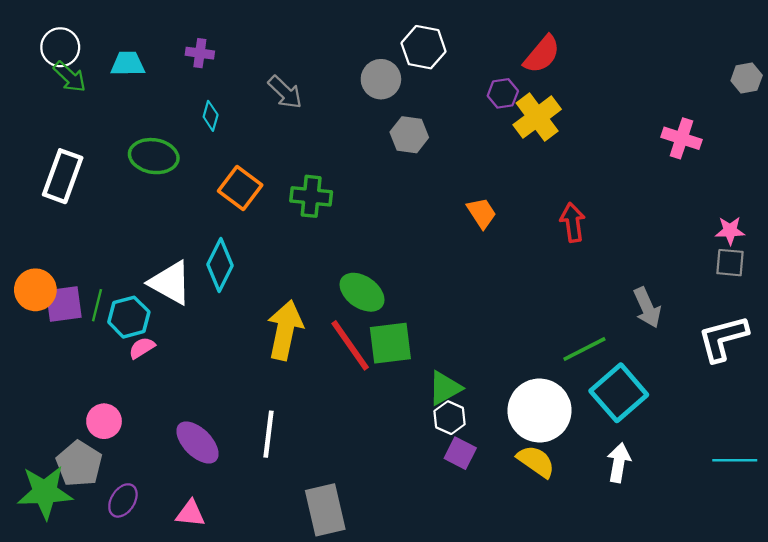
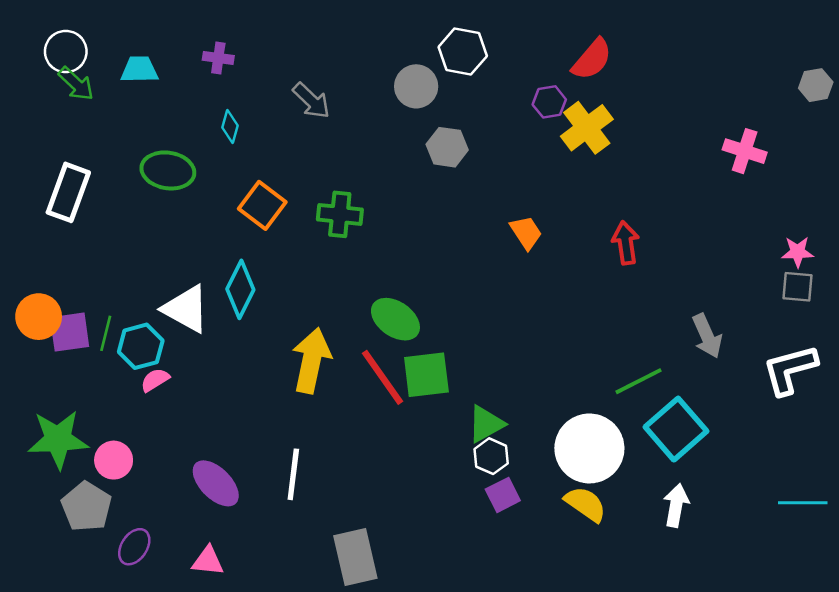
purple square: (460, 453) -> (503, 495), turned 36
green star: (45, 492) -> (58, 439), moved

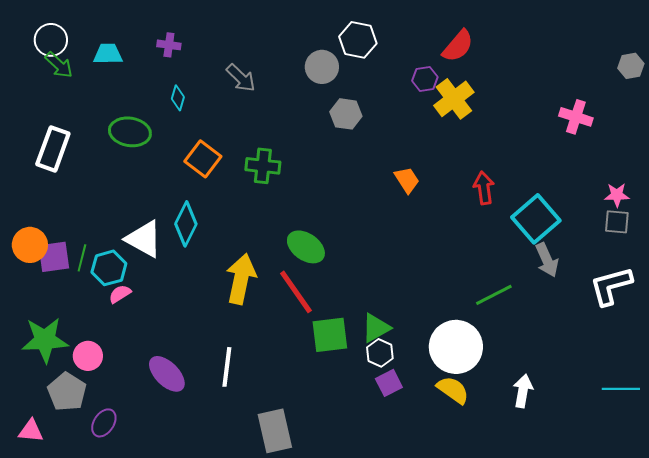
green square: (426, 375) -> (330, 335), moved
cyan square: (676, 429) -> (536, 219), moved
pink triangle: (208, 561) -> (31, 431), moved

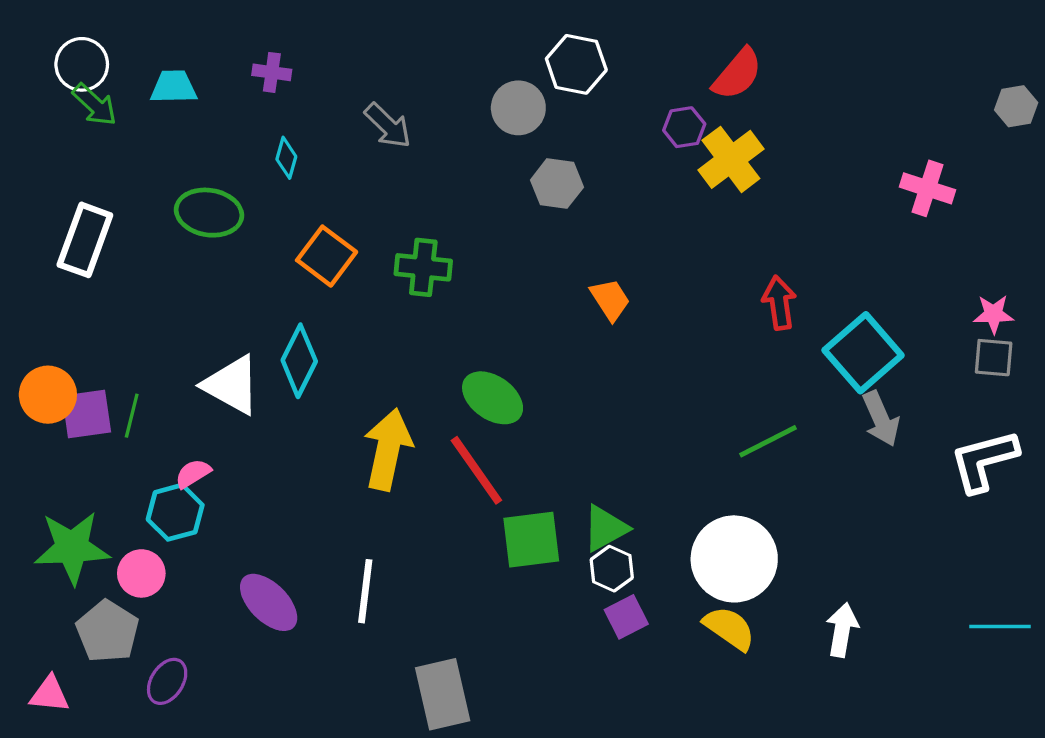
orange trapezoid: (407, 180) -> (610, 300), moved
cyan hexagon: (109, 268) -> (175, 512), moved
green line: (494, 295) -> (768, 441), moved

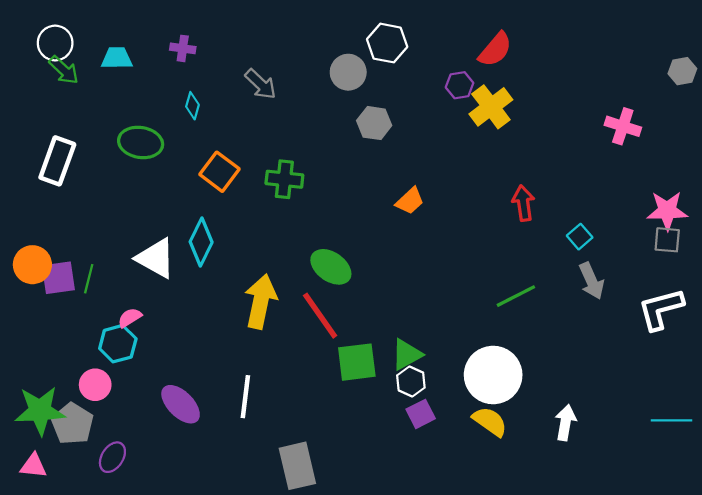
orange trapezoid: (610, 300) -> (410, 201), turned 80
pink star: (994, 314) -> (667, 211), size x1.5
cyan square: (863, 353) -> (580, 237), size x0.5
green star: (72, 548) -> (40, 411), moved

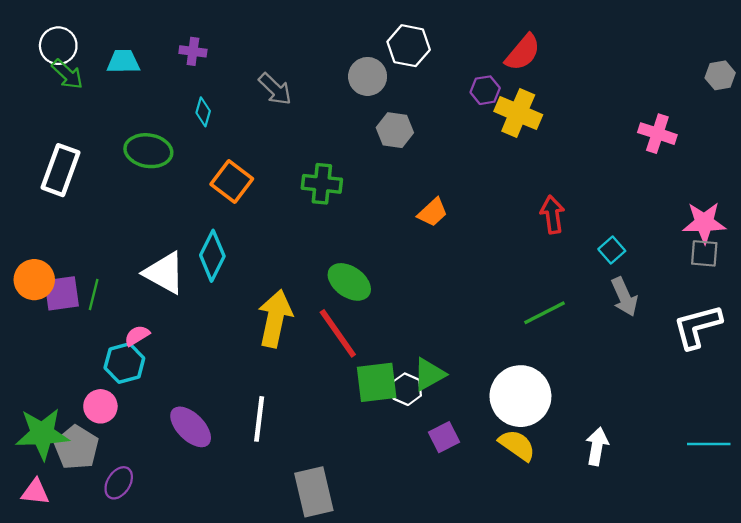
yellow cross: (491, 107) -> (518, 113), turned -30
green cross: (284, 179) -> (322, 184), moved
white hexagon: (411, 381) -> (406, 389), moved

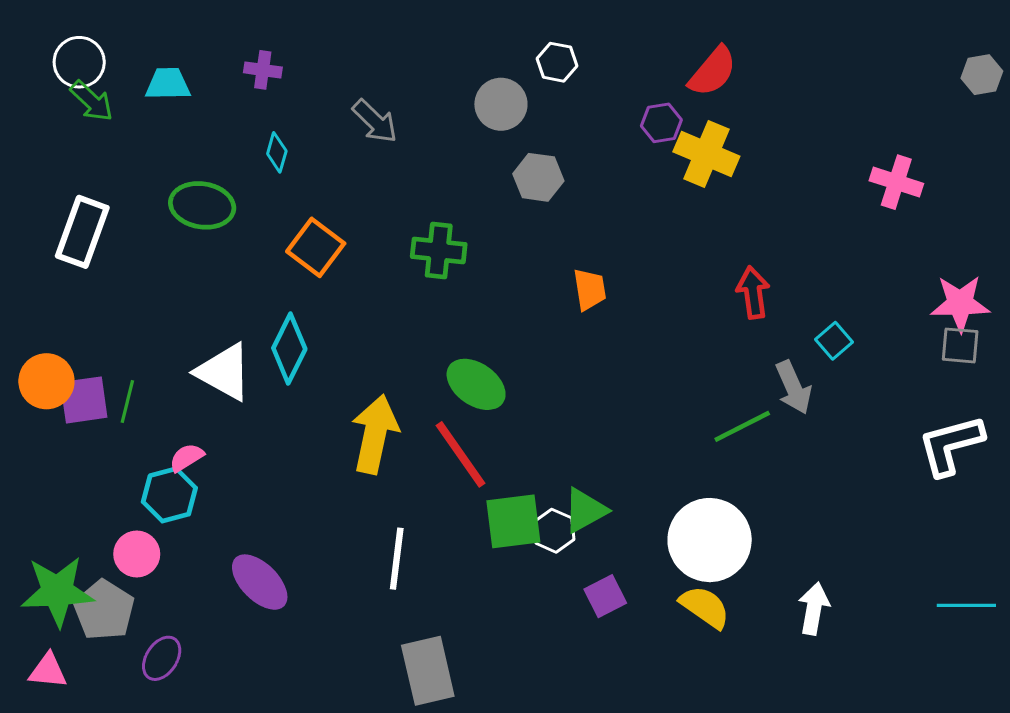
white hexagon: (409, 46) -> (557, 62), size x0.7
gray hexagon: (720, 75) -> (982, 75), moved
orange trapezoid: (433, 212) -> (590, 289), turned -56
gray arrow: (624, 297) -> (794, 387), moved
white line: (259, 419) -> (397, 559), moved

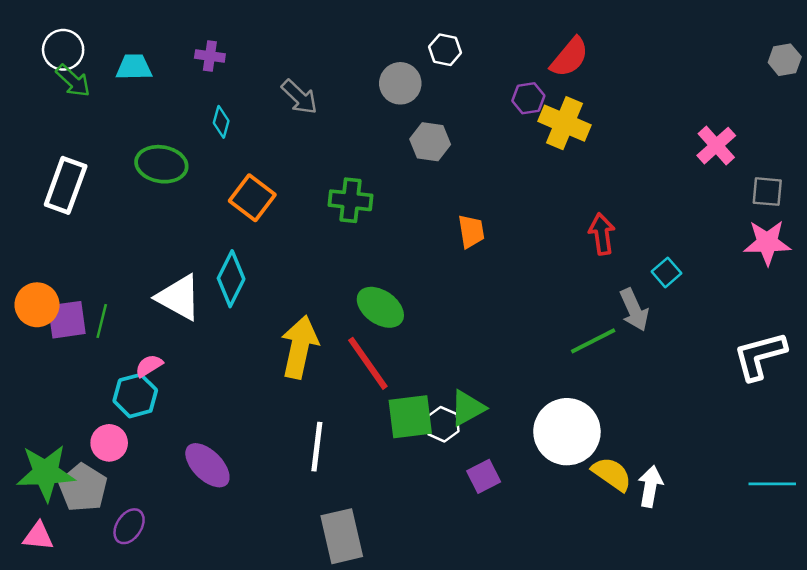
pink cross: (896, 182) -> (716, 146), turned 30
gray square: (960, 345) -> (767, 192), moved
yellow semicircle: (705, 607) -> (612, 474), moved

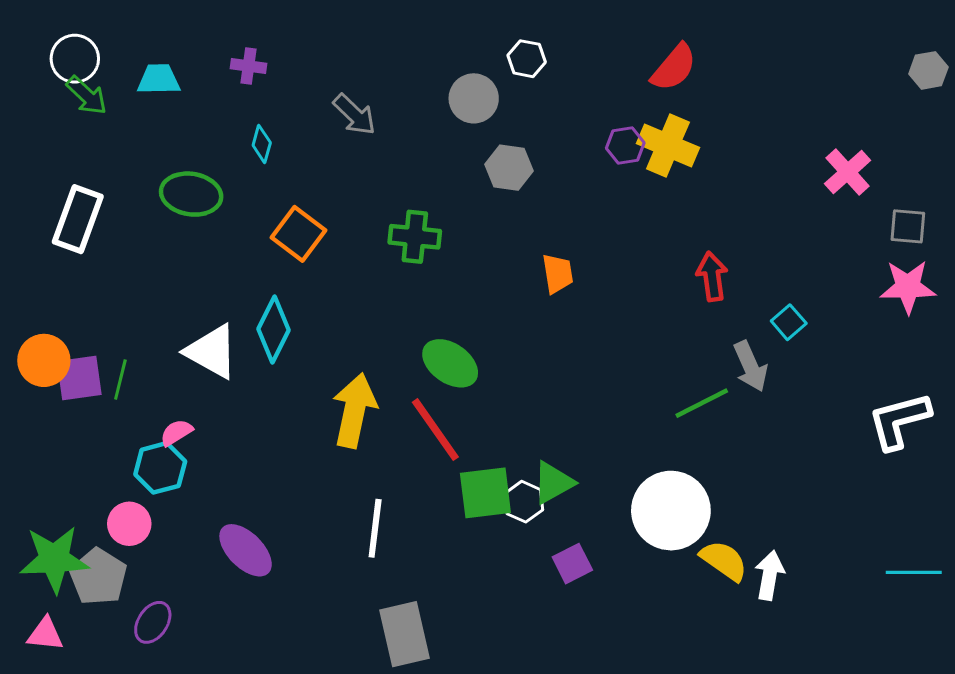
purple hexagon: (528, 98) -> (625, 146), moved

